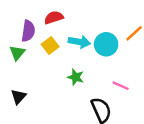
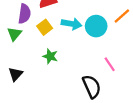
green star: (76, 77) -> (50, 56), moved
pink line: (121, 86) -> (110, 64), turned 32

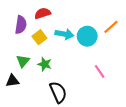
green triangle: (14, 34) -> (23, 61), moved
black triangle: (16, 74) -> (12, 81), turned 40
black semicircle: (92, 87) -> (58, 92), moved

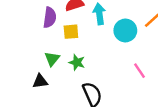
cyan arrow: (64, 34) -> (99, 14), moved, turned -108
yellow square: (39, 37) -> (71, 32), turned 32

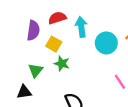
yellow square: (71, 32) -> (54, 44), turned 35
green star: (77, 62) -> (62, 63), moved

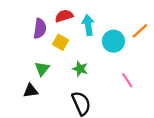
green star: (62, 63) -> (80, 69), moved

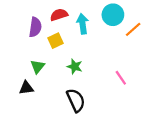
cyan circle: (113, 41) -> (113, 15), moved
yellow square: (61, 42) -> (56, 41), turned 35

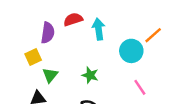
cyan circle: (113, 15) -> (131, 51), moved
yellow square: (56, 41) -> (33, 57), moved

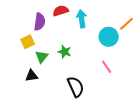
green star: (90, 75) -> (65, 52), moved
pink line: (140, 87) -> (107, 67), moved

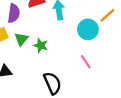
green triangle: (42, 57) -> (21, 39), moved

